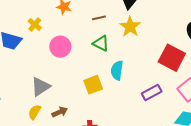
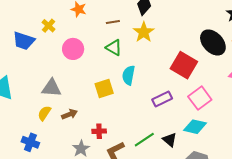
gray triangle: (41, 87) -> (51, 88), turned 35

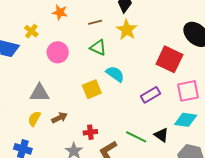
cyan semicircle: (129, 75) -> (115, 74), turned 120
pink square: (200, 98) -> (188, 91), turned 30
green line: (144, 140) -> (136, 137), turned 65

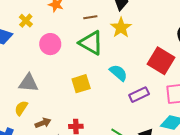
green triangle: (98, 48) -> (91, 43), size x1.5
cyan semicircle: (115, 74) -> (118, 73), moved
brown arrow: (59, 118) -> (43, 123), moved

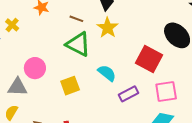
brown line: (90, 17) -> (76, 19), turned 32
pink circle: (50, 44) -> (35, 68), moved

